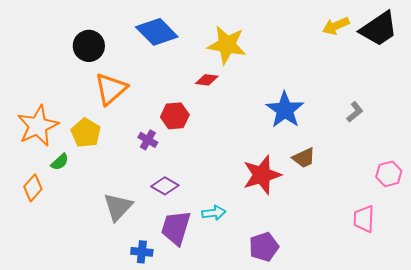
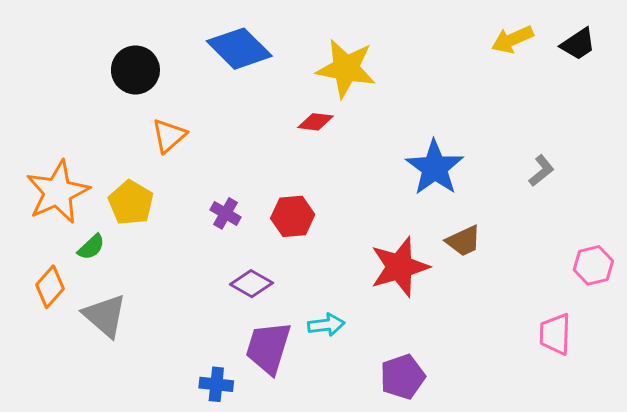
black trapezoid: (379, 29) -> (578, 44), size x0.6
orange triangle: (111, 89) -> (169, 136), size x0.7
red hexagon: (175, 116) -> (293, 216), moved
gray triangle: (118, 207) -> (105, 316), moved, turned -32

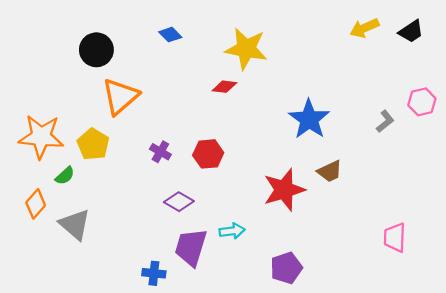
blue diamond: (239, 49) -> (170, 35), size x0.5
orange triangle: (169, 136) -> (120, 96), size x1.5
orange star: (58, 192) -> (41, 137), turned 30
pink hexagon: (593, 265) -> (422, 102), moved

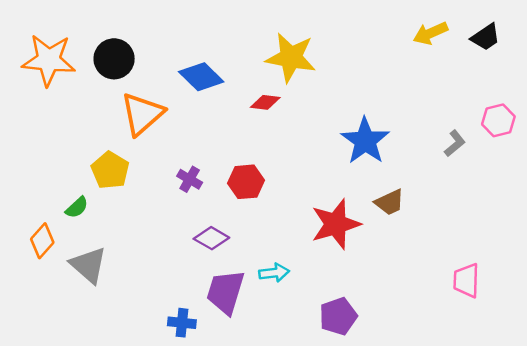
blue diamond: (170, 35) -> (201, 77), moved, size x1.6
orange star: (41, 137) -> (49, 60), moved

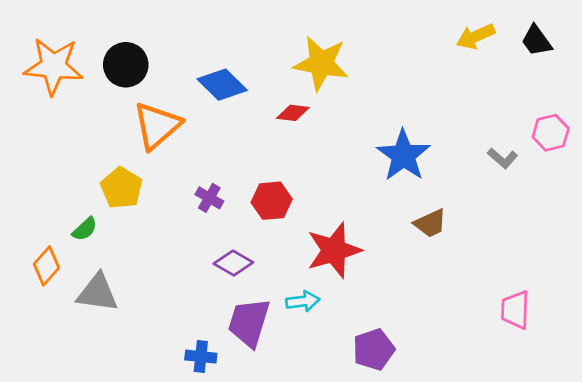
black trapezoid: (486, 37) -> (537, 41), turned 88
gray L-shape: (455, 143) -> (503, 158), turned 80
red star: (336, 224) -> (334, 250), moved
gray triangle: (88, 265) -> (97, 293), turned -33

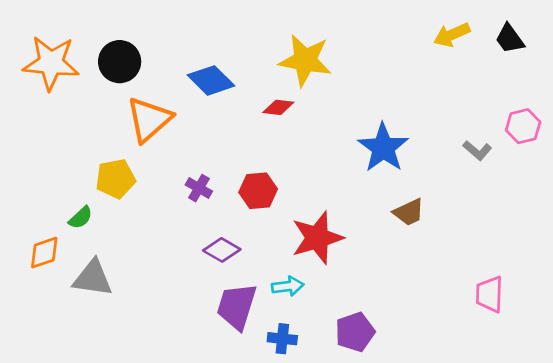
yellow pentagon: (121, 188) -> (116, 179), turned 30
orange diamond: (46, 266) -> (44, 253), turned 30
blue cross: (201, 357) -> (282, 339), moved

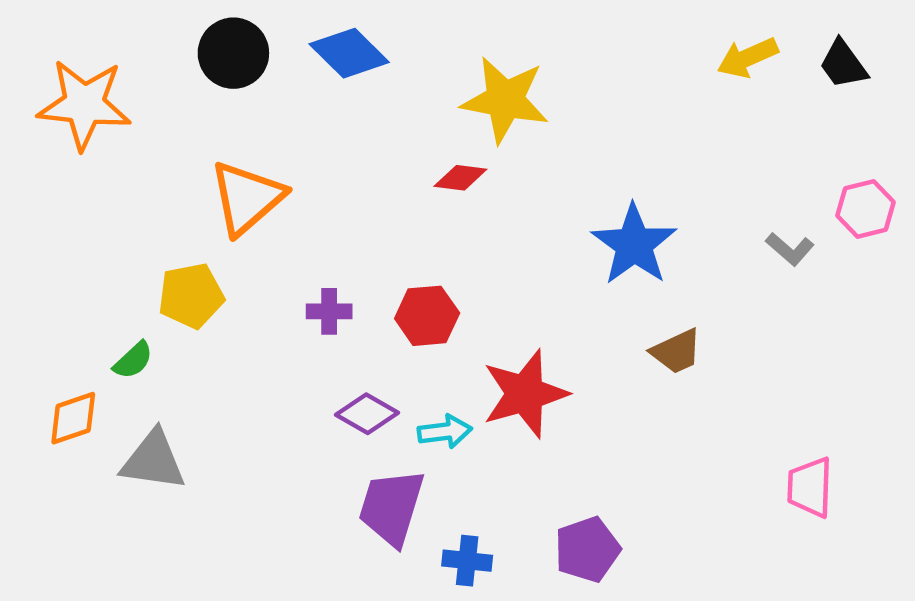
black circle: (120, 62) -> (233, 53), moved
blue diamond: (211, 80) -> (349, 53), moved
purple cross: (199, 188) -> (329, 311), turned -30
cyan arrow: (288, 286) -> (445, 432), moved

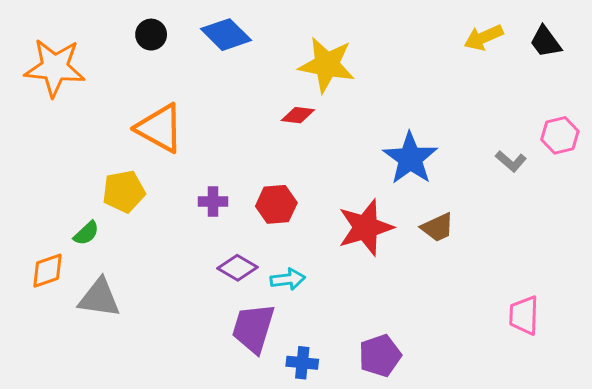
black circle: (233, 53) -> (151, 35), size x0.7
orange triangle: (247, 198) -> (160, 128), turned -50
red star: (525, 394) -> (366, 227), moved

